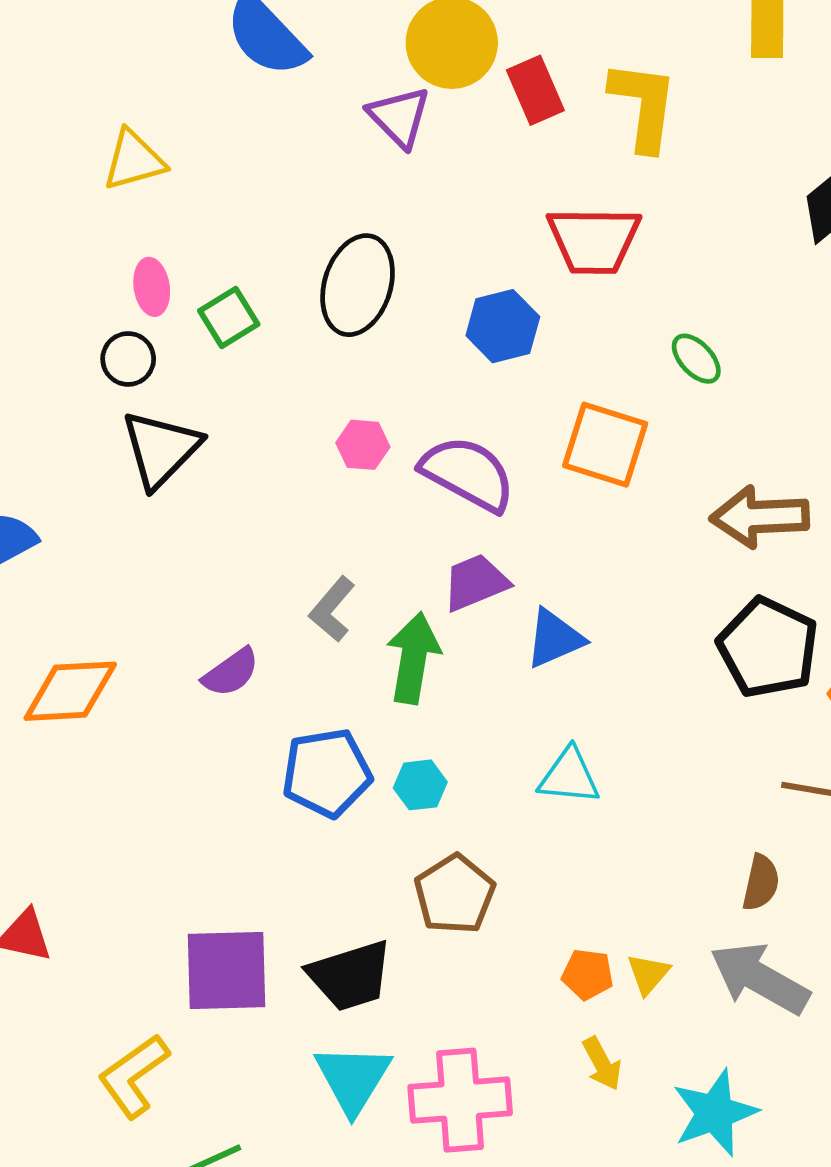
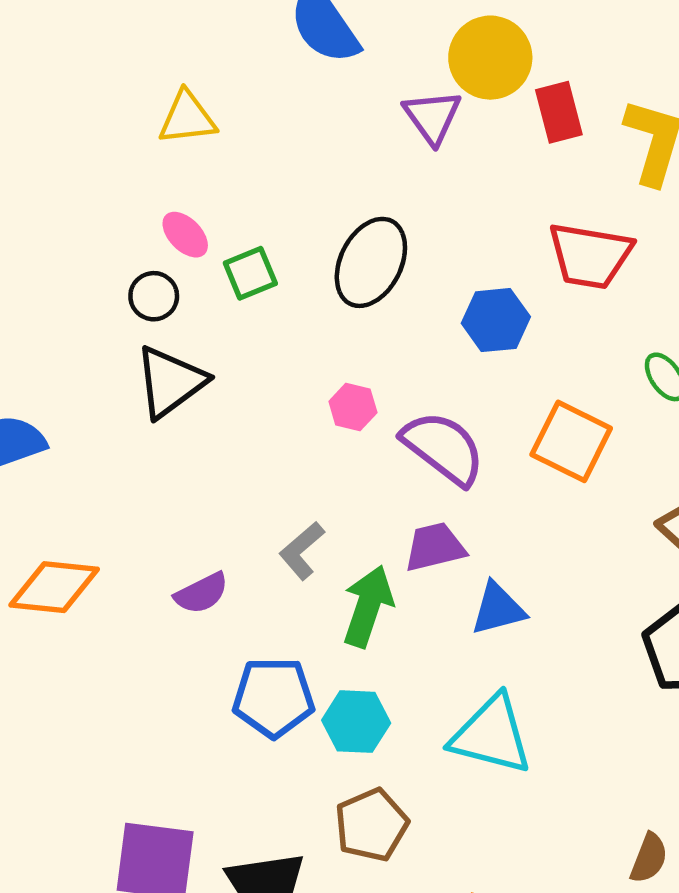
pink ellipse: (152, 287) -> (185, 235), turned -45
cyan triangle: (569, 776) -> (491, 735), size x1.5
cyan hexagon: (420, 785) -> (356, 722), size x1.4

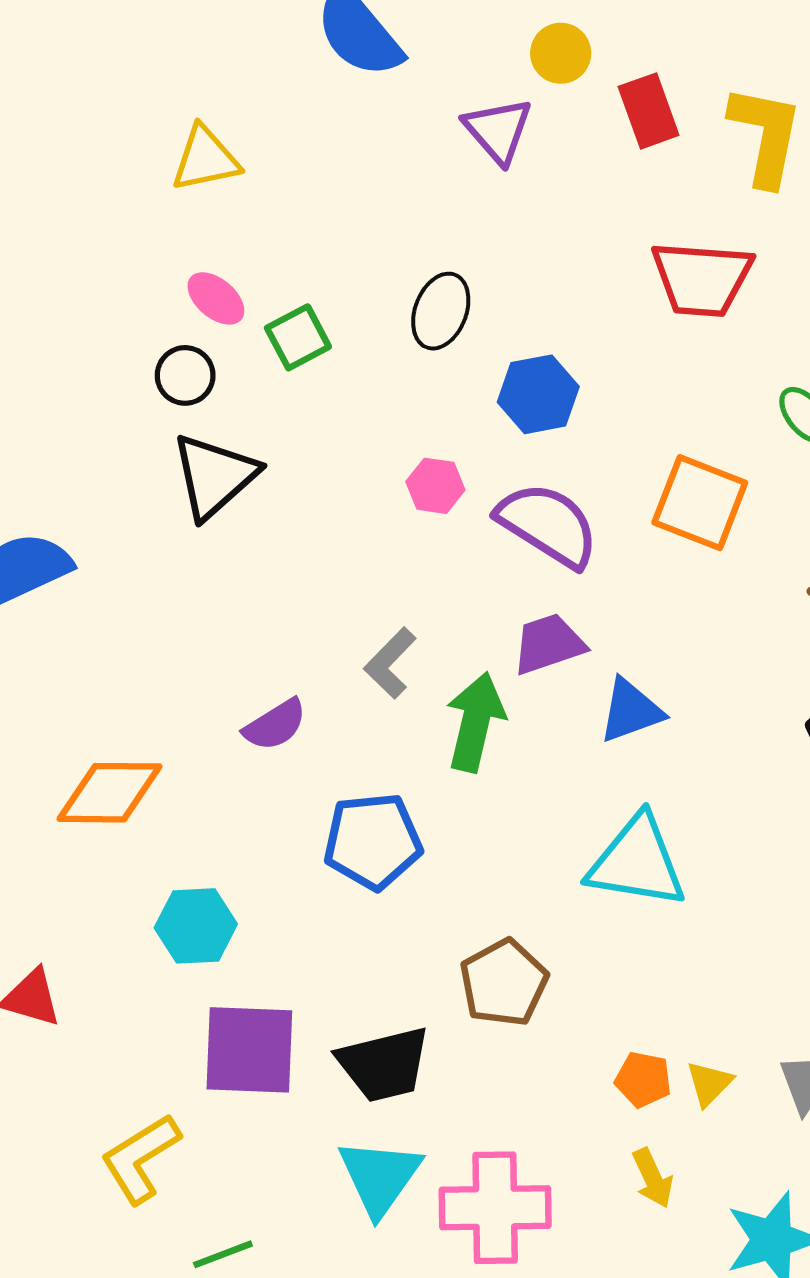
yellow circle: (490, 58) -> (561, 53), size x0.6
black ellipse: (371, 262) -> (441, 311), size x0.7
blue hexagon: (496, 320) -> (538, 394), moved
orange diamond: (54, 587) -> (109, 793), moved
cyan hexagon: (356, 722) -> (196, 926), moved

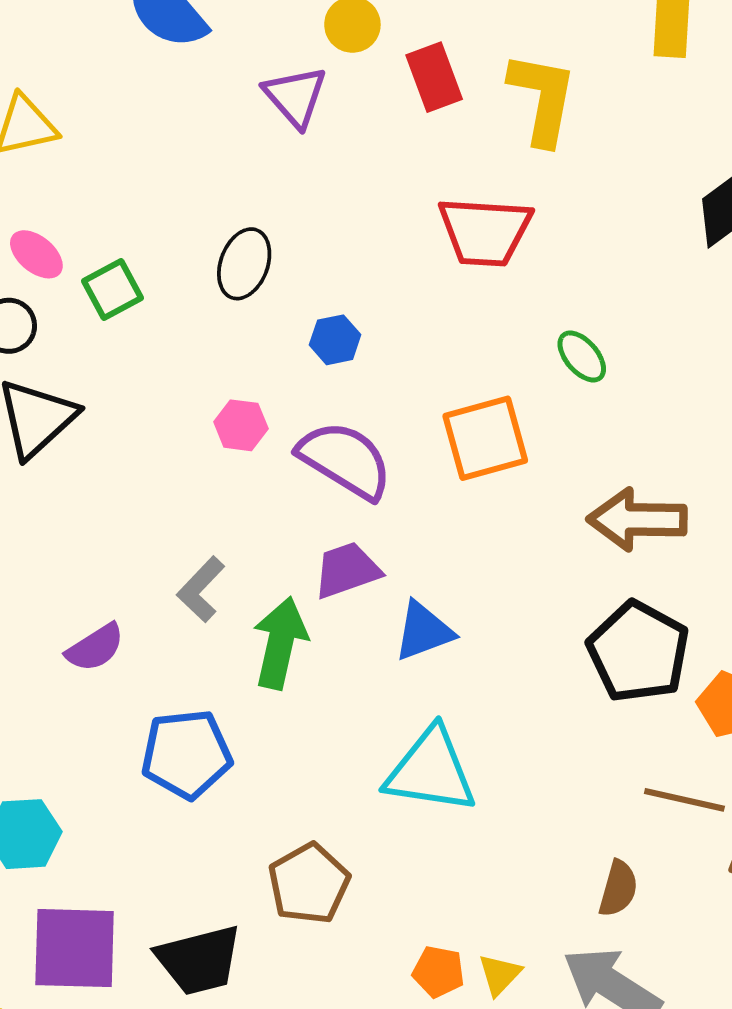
blue hexagon: (538, 394) -> (335, 340), size x0.7
orange square: (700, 503) -> (485, 438), turned -36

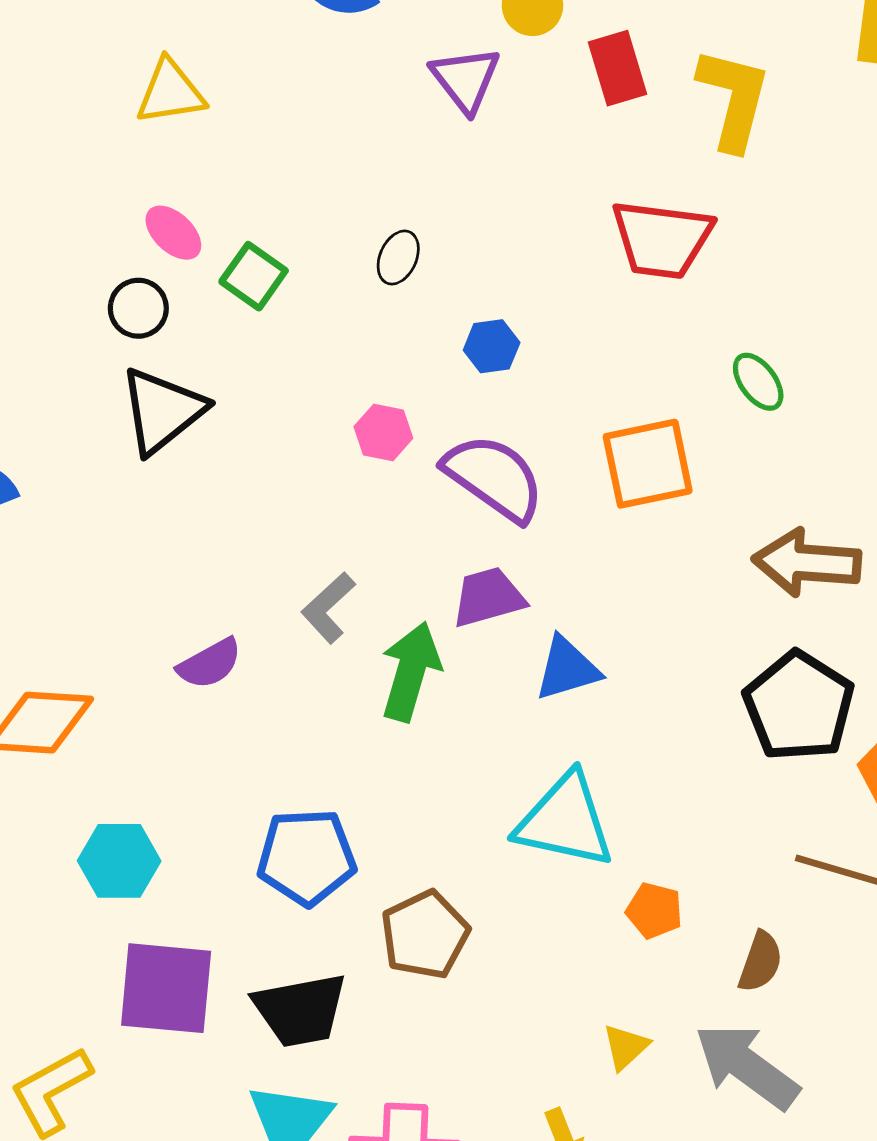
black ellipse: (244, 264) -> (398, 258), size x0.7
green square: (113, 290) -> (254, 276), turned -30
blue pentagon: (186, 754) -> (307, 857), moved
orange pentagon: (439, 972) -> (654, 911), moved

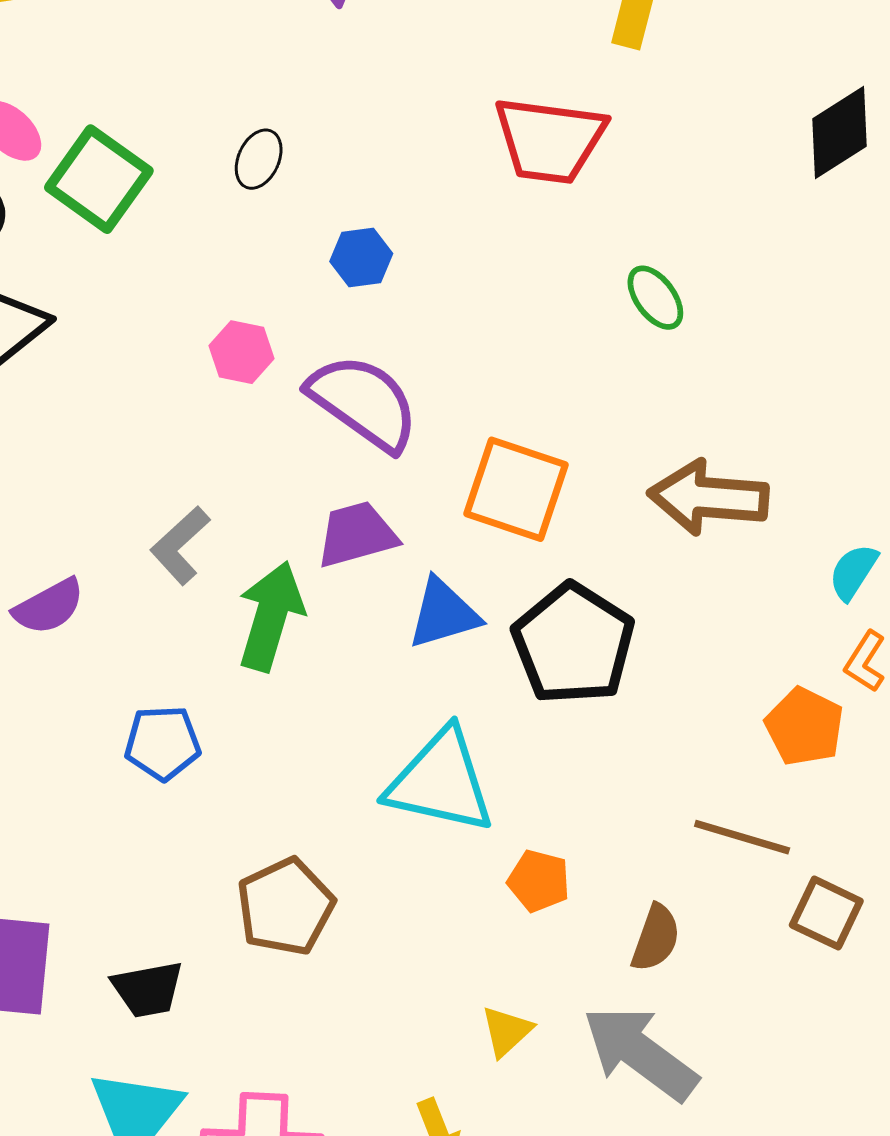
green square: (254, 276) -> (99, 179), size x1.4
orange square: (648, 464) -> (516, 489), moved, turned 30
black pentagon: (799, 706) -> (573, 644), moved
blue pentagon: (307, 857) -> (163, 743), moved, size x0.7
black trapezoid: (300, 1010) -> (148, 989), size x0.7

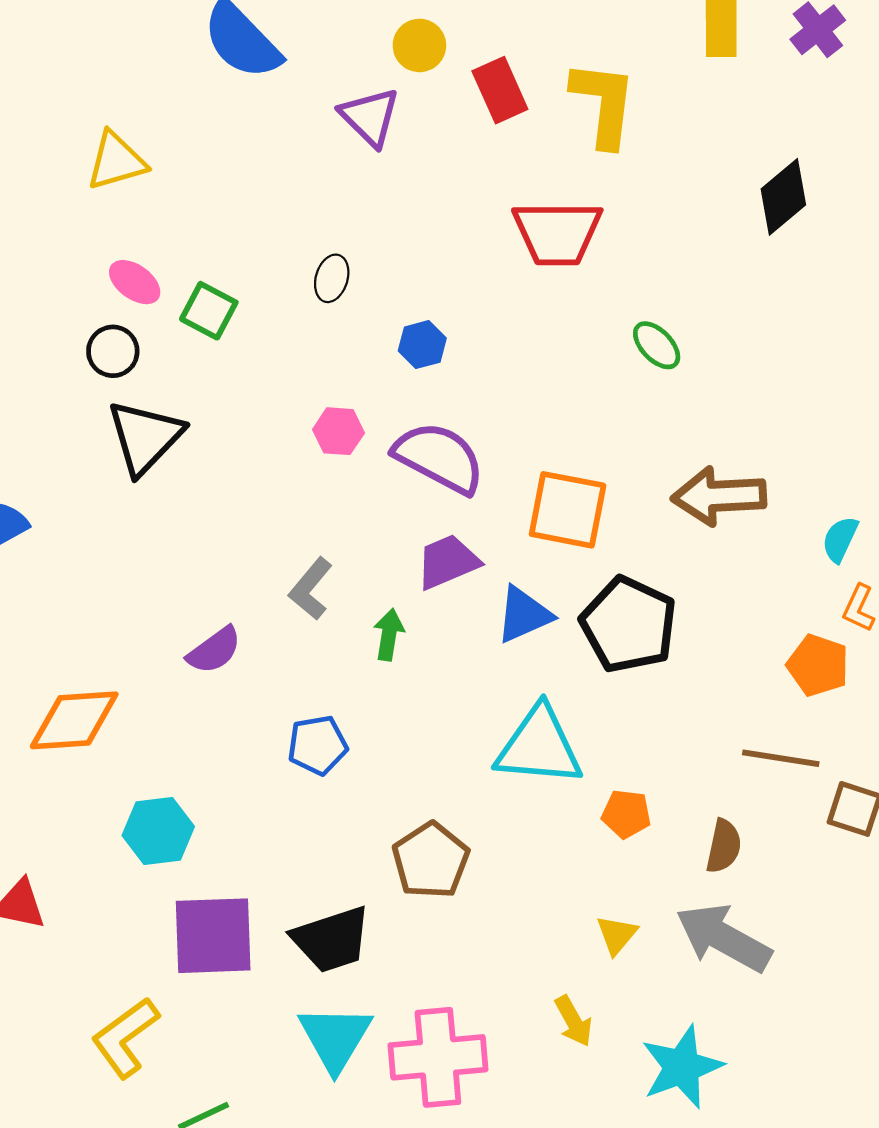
green square: (99, 179) -> (209, 311), size x0.7
green arrow: (271, 616) -> (389, 635), size x0.6
black trapezoid: (148, 989) -> (332, 939), size x1.4

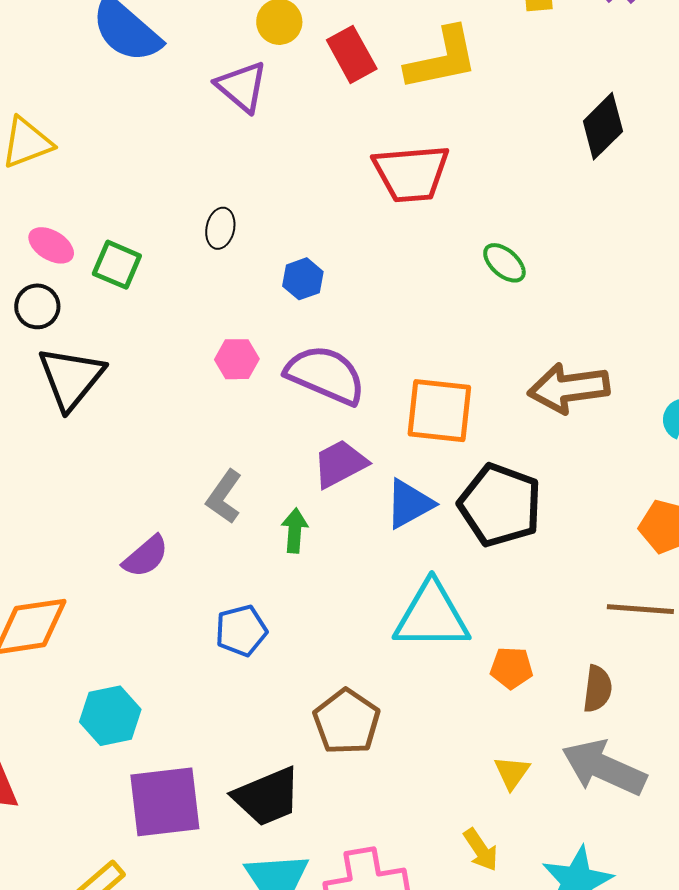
yellow L-shape: (604, 104) -> (442, 59), turned 76

